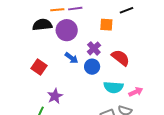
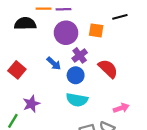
purple circle: (67, 30) -> (66, 33), moved
cyan semicircle: (113, 87) -> (77, 100), moved

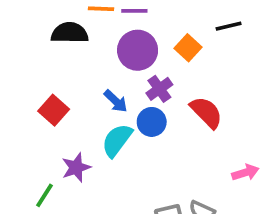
orange square: (96, 30) -> (188, 48), turned 32
cyan semicircle: (77, 100) -> (117, 140), moved, turned 115
pink arrow: (121, 108) -> (245, 173), moved

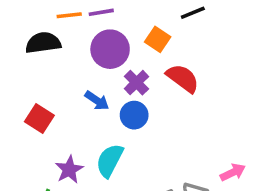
red semicircle: (206, 112) -> (183, 78), moved
cyan semicircle: (117, 140) -> (110, 160), moved
pink arrow: (245, 173) -> (233, 172), moved

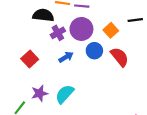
purple cross: (136, 83) -> (58, 33), moved
blue arrow: (97, 101) -> (66, 57), turned -80
blue circle: (134, 115) -> (94, 51), moved

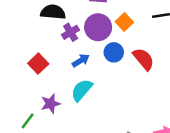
orange square: (111, 30) -> (124, 22), moved
cyan semicircle: (65, 94) -> (82, 90), moved

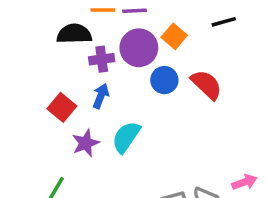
purple cross: (71, 32) -> (102, 59), turned 30
blue arrow: (81, 61) -> (101, 96), moved, turned -30
purple star: (50, 104) -> (86, 143), moved

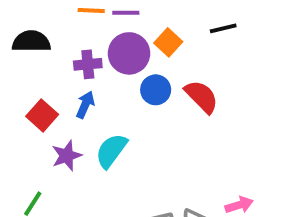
black semicircle: (74, 34) -> (31, 41), moved

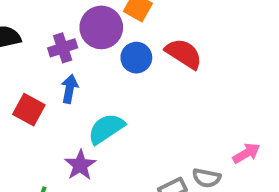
cyan semicircle: (111, 151) -> (106, 129), turned 33
purple star: (67, 156) -> (80, 165), moved

